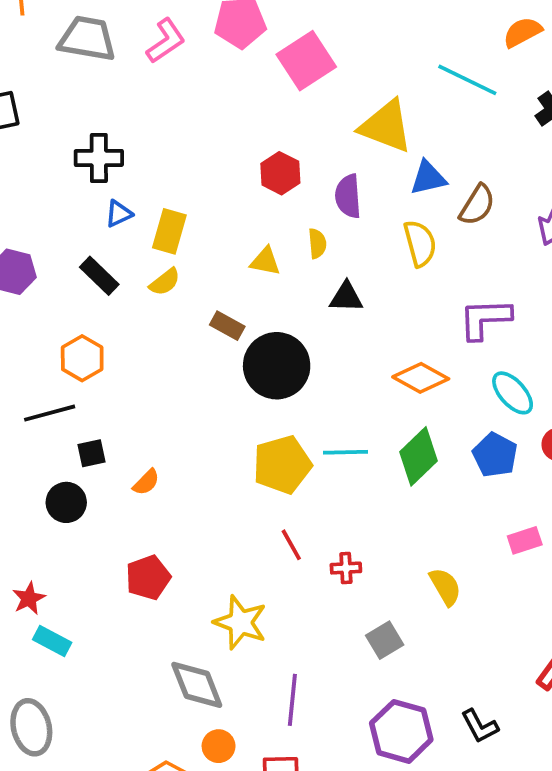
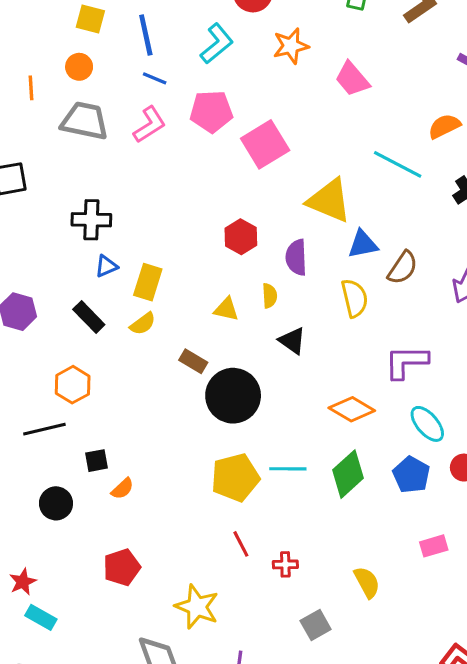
black triangle: (346, 297) -> (292, 341), turned 32
black square: (91, 453) -> (97, 461), moved

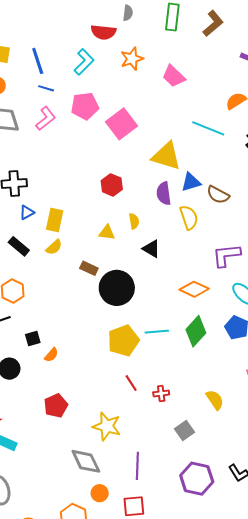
purple semicircle: (296, 257) -> (164, 193), moved
brown semicircle: (403, 268) -> (218, 195), turned 90

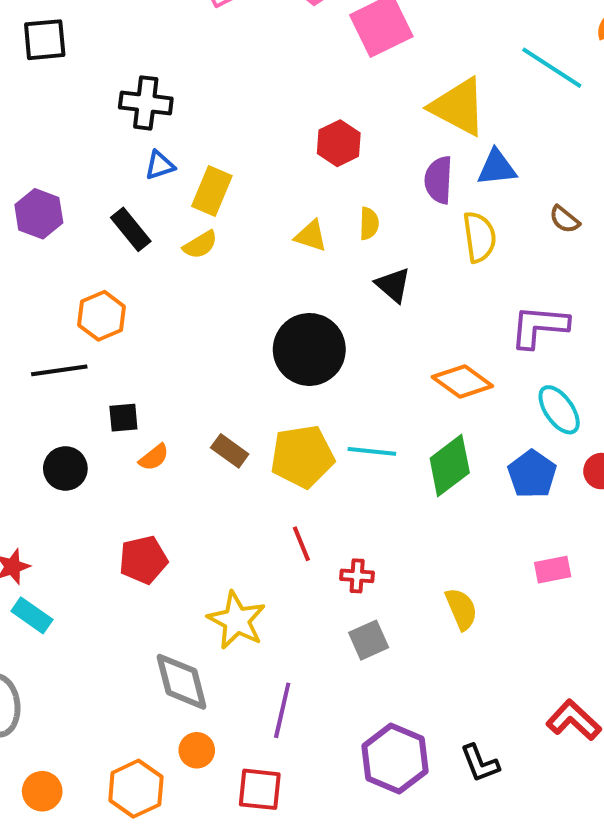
brown semicircle: (218, 195) -> (565, 219), moved, size x0.7
brown rectangle: (89, 268) -> (230, 451), moved
gray square: (184, 431) -> (369, 640), moved

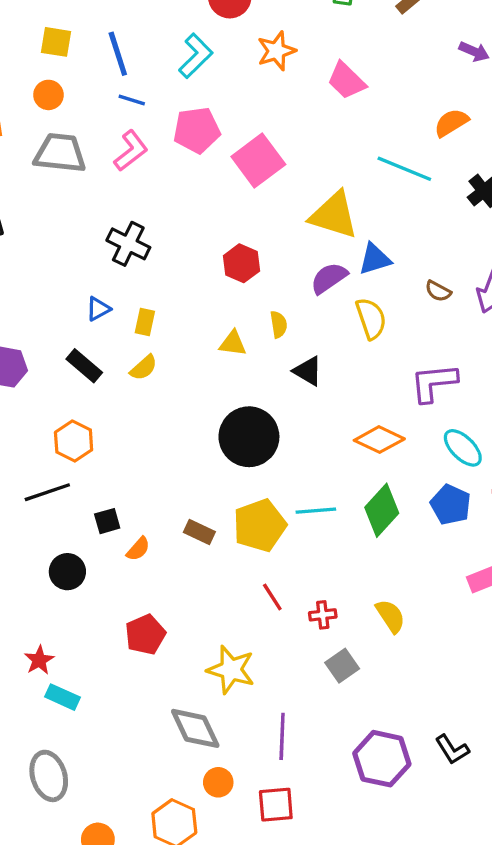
black cross: (146, 103) -> (128, 244), moved, turned 30
purple semicircle: (439, 180) -> (329, 278), turned 63
yellow rectangle: (212, 191) -> (145, 322), size x0.7
yellow semicircle: (461, 609) -> (390, 616), moved

